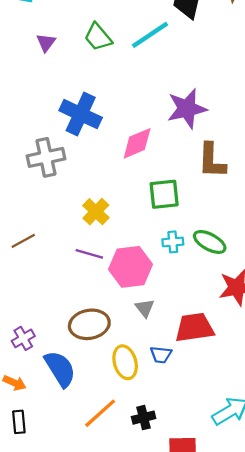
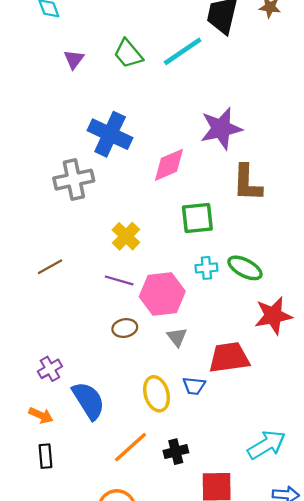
brown ellipse: (89, 324) -> (125, 328), moved, size x0.6

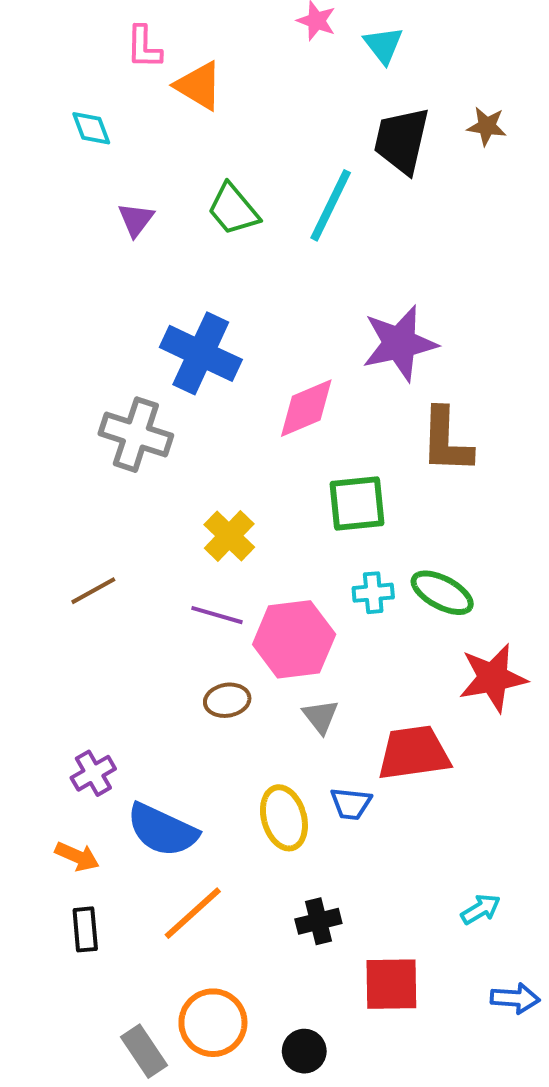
cyan line: (183, 51) -> (331, 205), turned -30
gray cross: (74, 180) -> (136, 435), turned 30
blue semicircle: (89, 401) -> (162, 830), turned 147
cyan arrow: (267, 445) -> (481, 909), size x0.6
orange line: (130, 447) -> (193, 913), moved

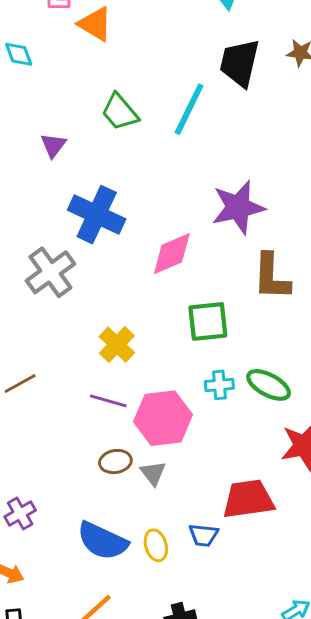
purple triangle: (136, 220) -> (53, 145), moved
gray cross: (136, 435) -> (50, 272), turned 36
gray triangle: (320, 716) -> (153, 473), moved
yellow ellipse: (284, 818) -> (156, 545), size x0.7
blue semicircle: (162, 830) -> (102, 541), moved

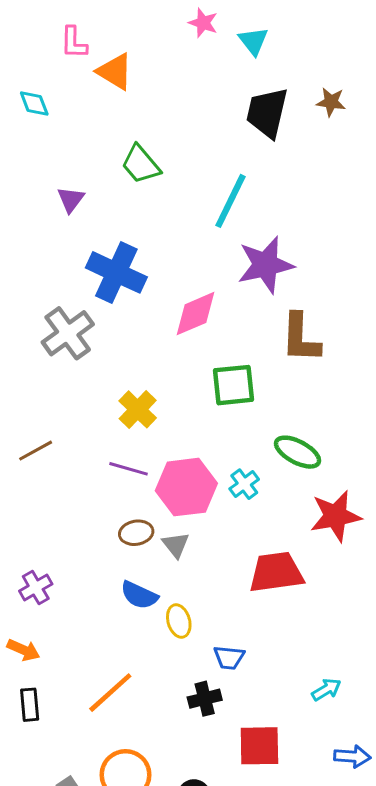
cyan line: (189, 109) -> (231, 201), moved
cyan cross: (219, 385) -> (244, 484), moved, turned -32
blue trapezoid: (204, 535) -> (229, 658), moved
blue semicircle: (102, 541) -> (139, 595), moved, size x0.7

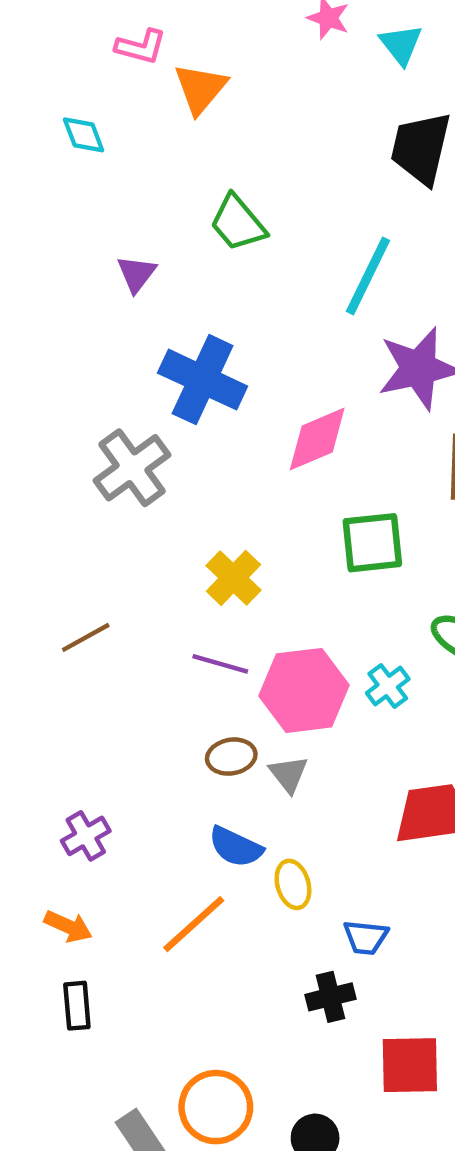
pink L-shape: (74, 43) -> (141, 47), turned -76
orange triangle: (115, 72) -> (200, 89), turned 39
orange line: (110, 693) -> (194, 924), moved

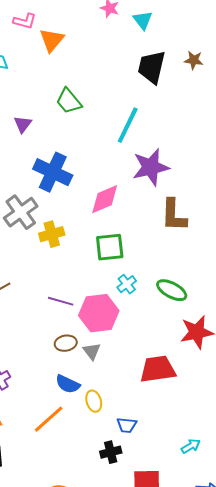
green square: (372, 543) -> (110, 247), moved
yellow cross: (233, 578) -> (52, 234), moved, turned 30
cyan cross: (388, 686) -> (127, 284), moved

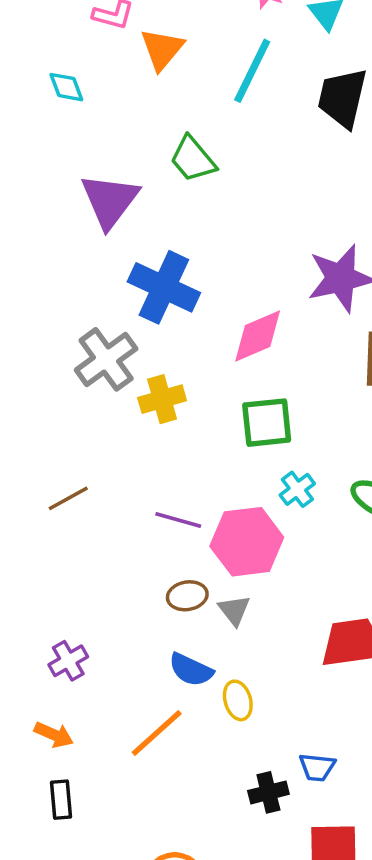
purple triangle: (23, 124) -> (110, 201), size x1.8
cyan line: (128, 125) -> (252, 71), moved
blue trapezoid: (127, 425) -> (317, 767), moved

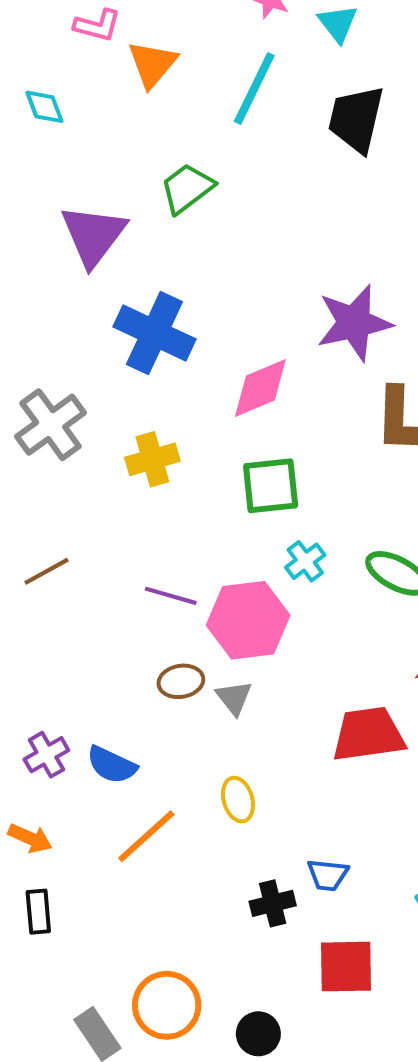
green trapezoid: (193, 159) -> (187, 188), turned 93
gray cross: (106, 359) -> (51, 425), moved
blue semicircle: (191, 670) -> (112, 765), moved

